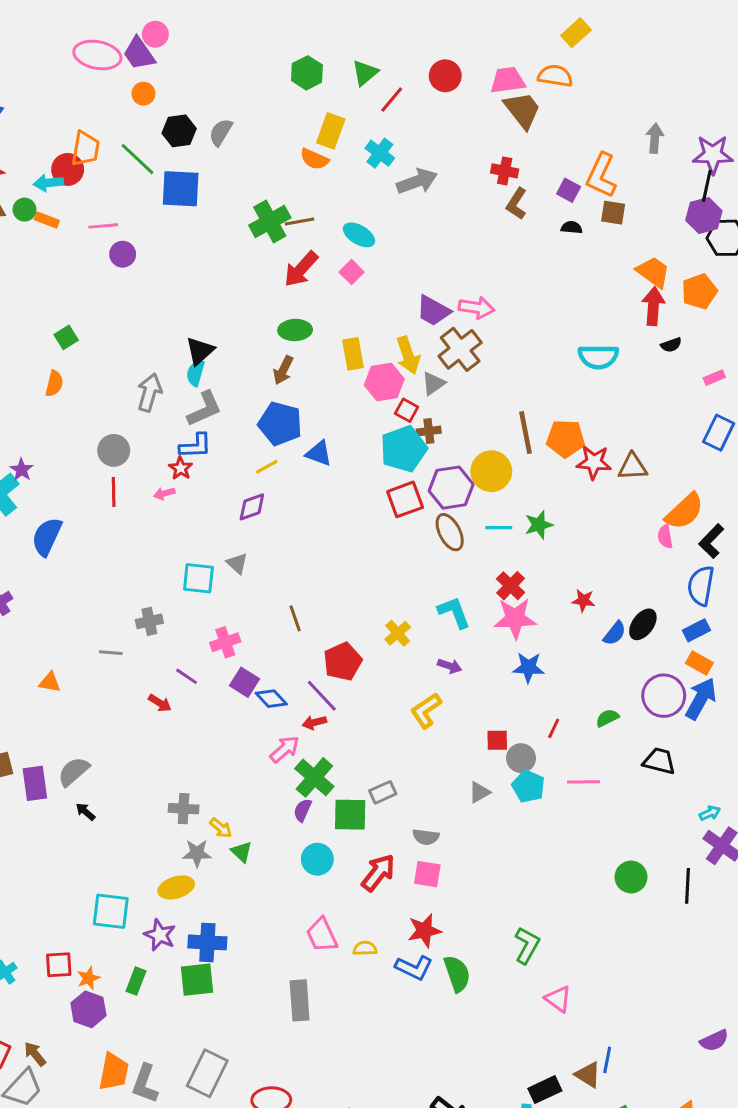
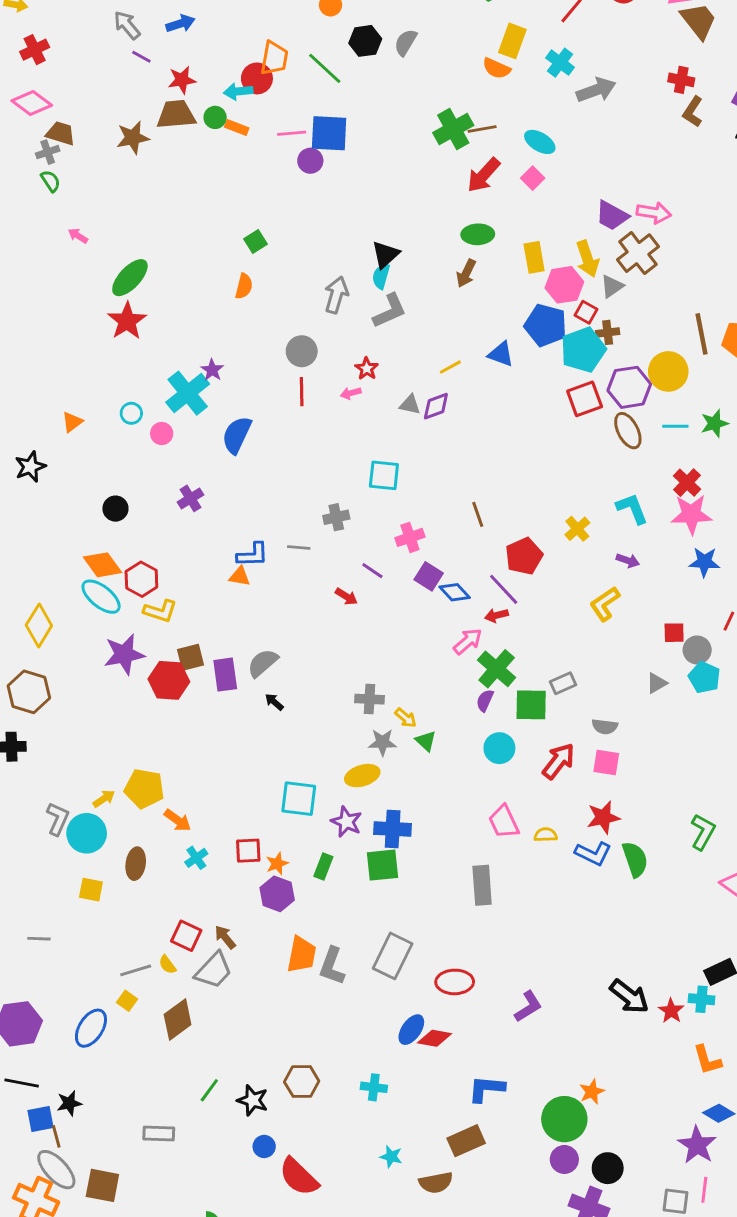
blue square: (181, 189) -> (329, 133), moved
blue pentagon: (280, 424) -> (546, 325), moved
blue L-shape: (195, 446) -> (253, 555), moved
gray triangle: (237, 563) -> (410, 405), moved, turned -30

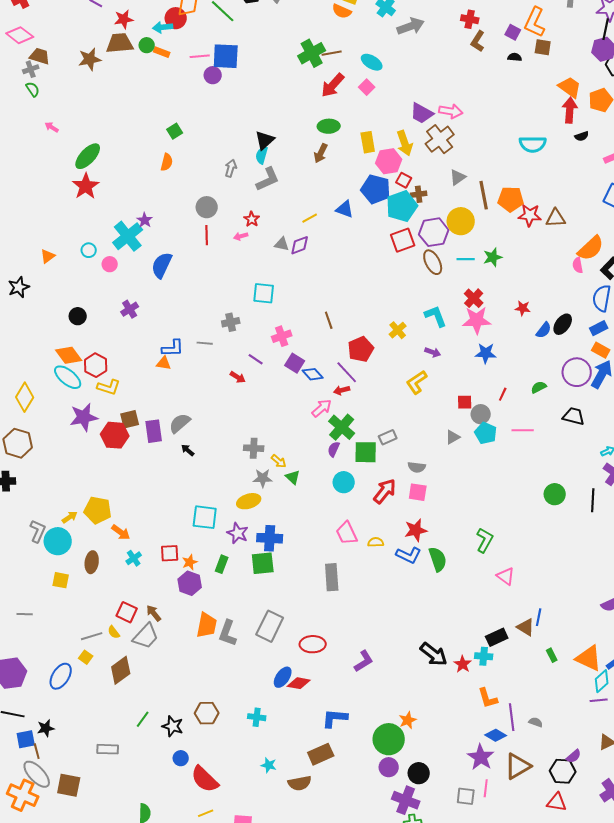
gray triangle: (612, 286) -> (458, 177), moved
gray arrow: (336, 295) -> (231, 168), size x0.7

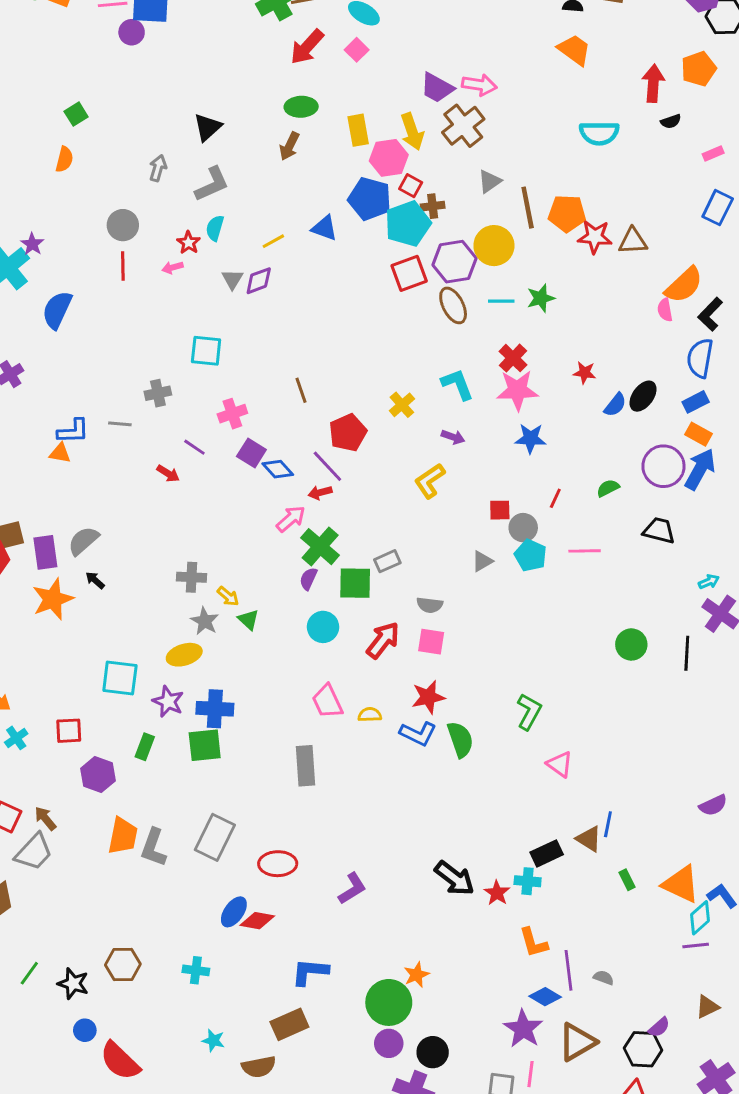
orange trapezoid: (570, 87) -> (574, 50), moved
cyan semicircle: (262, 155) -> (215, 228), moved
gray triangle: (282, 244) -> (232, 279), turned 49
gray star: (263, 478) -> (205, 621), turned 30
orange star: (190, 562) -> (53, 599), moved, size x1.8

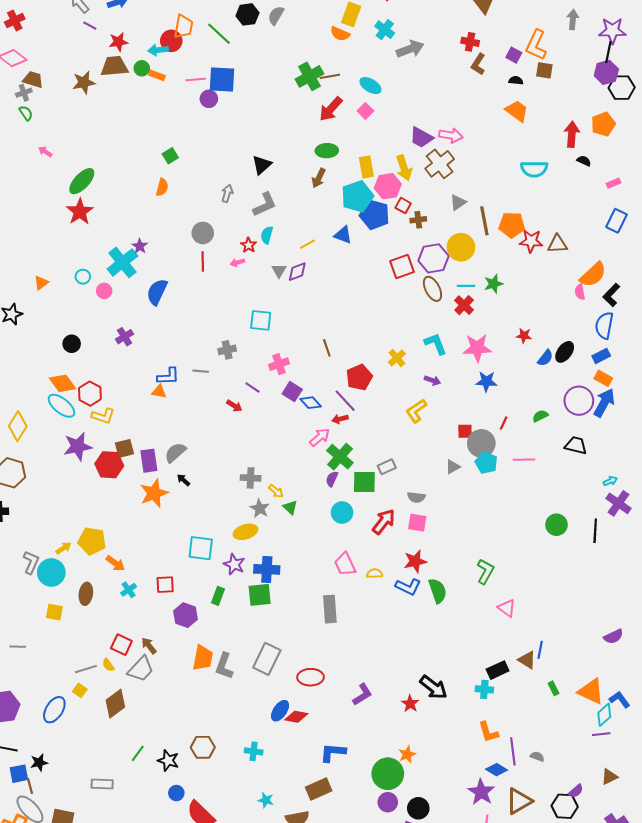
black semicircle: (671, 121) -> (584, 161), turned -136
cyan pentagon: (408, 224) -> (357, 196), moved
red cross: (513, 358) -> (464, 305), moved
gray circle: (523, 528) -> (481, 443), size x1.4
red star: (497, 893) -> (410, 704), moved

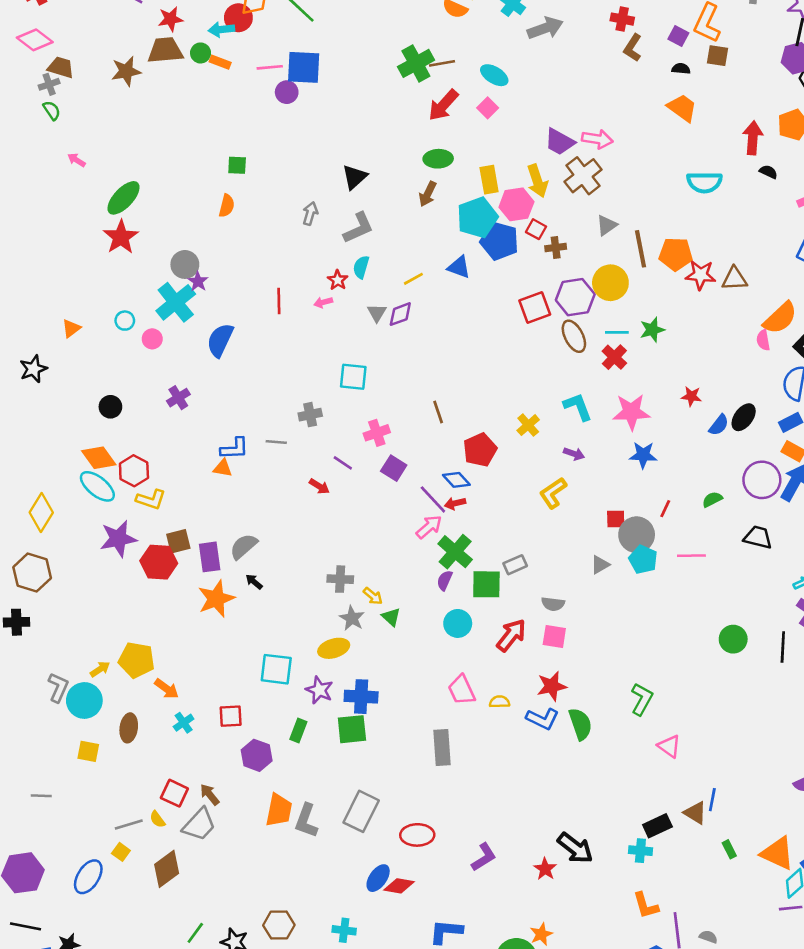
green square: (170, 156) -> (237, 165), turned 35
gray circle: (203, 233) -> (185, 264), moved
purple line: (345, 401) -> (433, 499), moved
blue diamond: (311, 403) -> (456, 480), moved

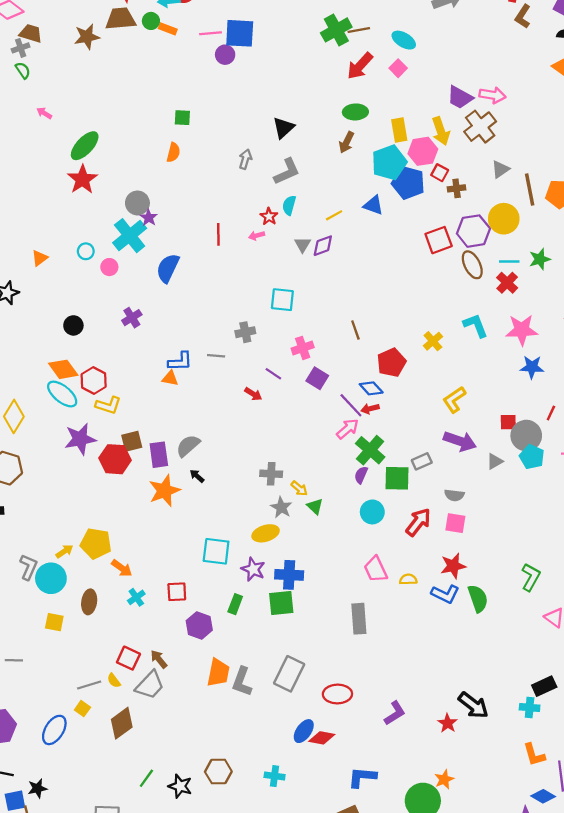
purple arrow: (574, 454) -> (460, 441), moved, size x1.8

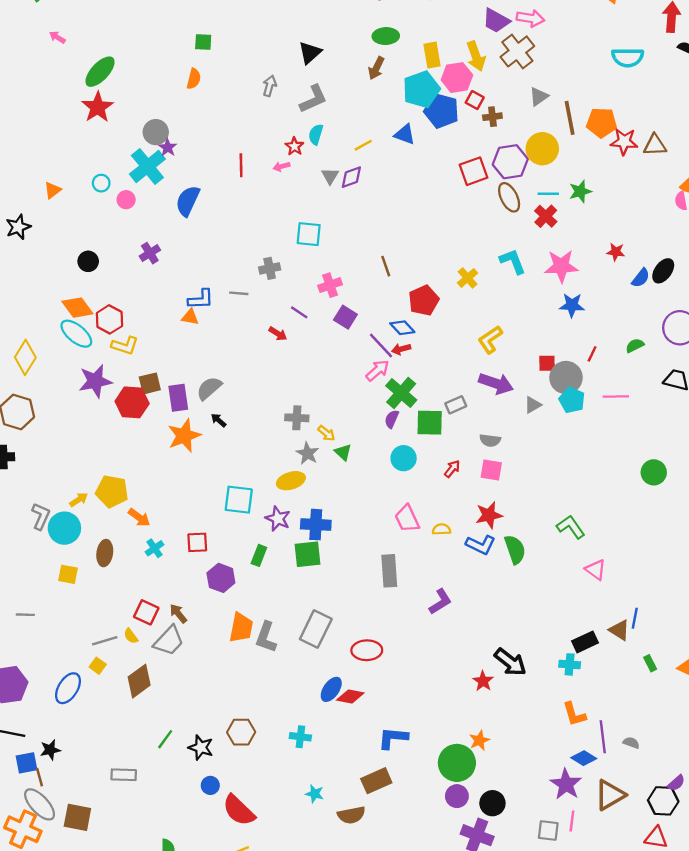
red arrow: (418, 522) -> (452, 469), size x0.6
green L-shape: (531, 577) -> (571, 527), turned -64
purple L-shape: (395, 713) -> (440, 602), moved

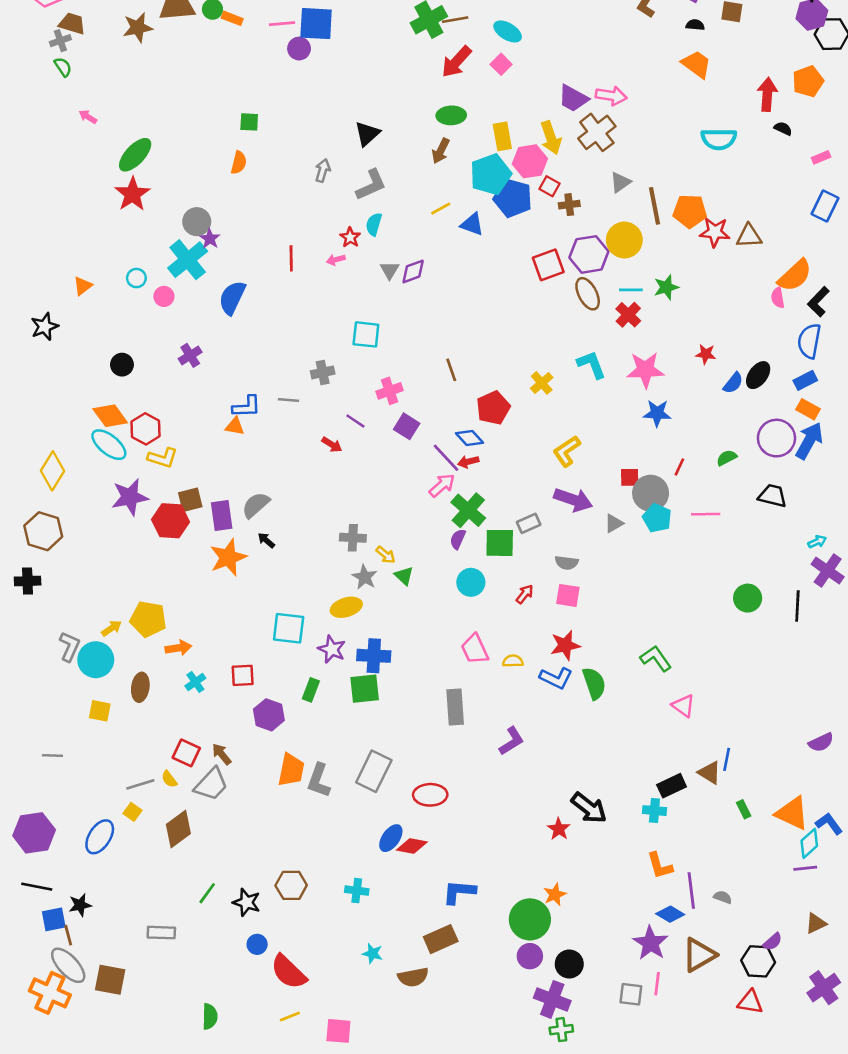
yellow line: (363, 145) -> (441, 209), moved
orange arrow: (139, 517) -> (178, 648), turned -45

